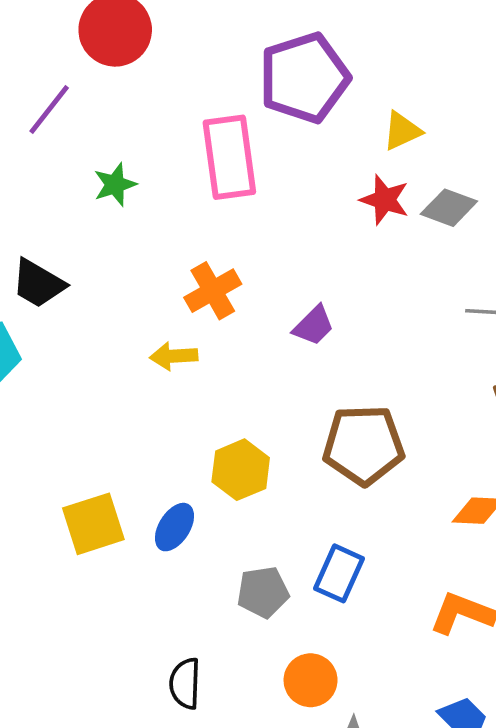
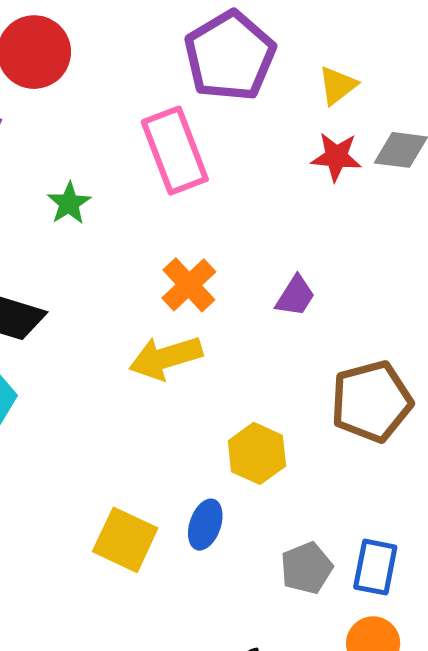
yellow arrow: (174, 356) -> (166, 358), size x1.5
yellow square: (93, 524) -> (125, 540), turned -34
blue rectangle: (339, 573) -> (375, 567), moved

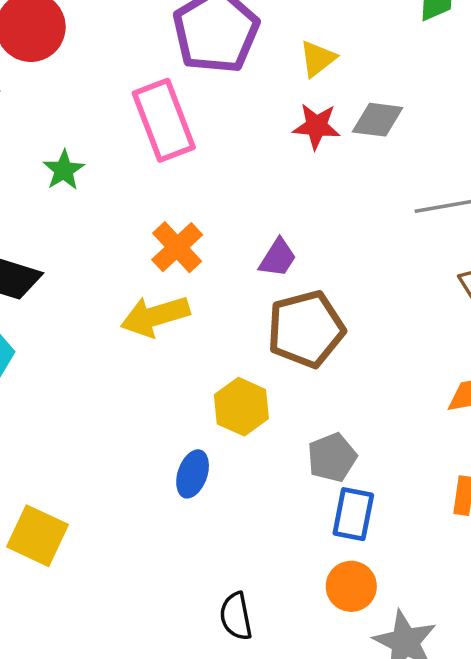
brown pentagon: (371, 401) -> (306, 329), moved
yellow square: (125, 540) -> (38, 536), moved
gray pentagon: (307, 568) -> (332, 457), moved

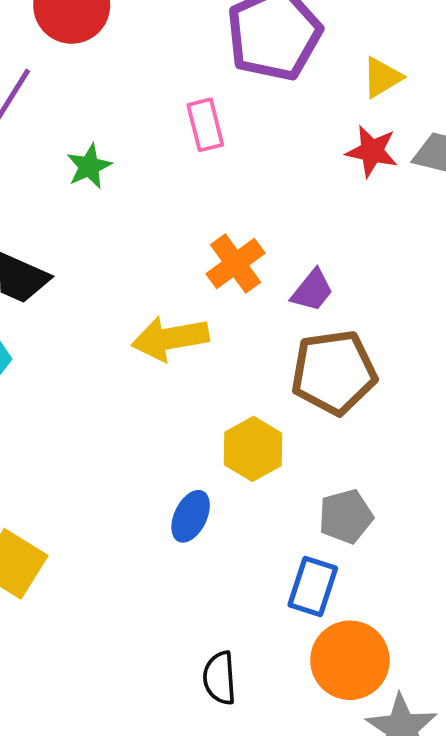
pink rectangle: (164, 120) -> (205, 125), size x0.6
orange cross: (177, 247) -> (235, 264), moved
blue rectangle: (353, 514) -> (313, 587), moved
orange circle: (351, 586) -> (350, 660), size x1.4

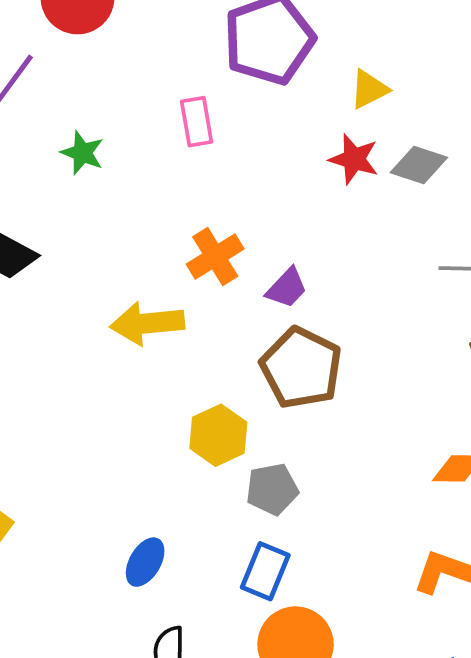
green star: (89, 166) -> (82, 153), turned -30
brown pentagon: (334, 372) -> (301, 368), turned 30
blue ellipse: (191, 516) -> (145, 562), moved
gray pentagon: (346, 516) -> (272, 489), moved

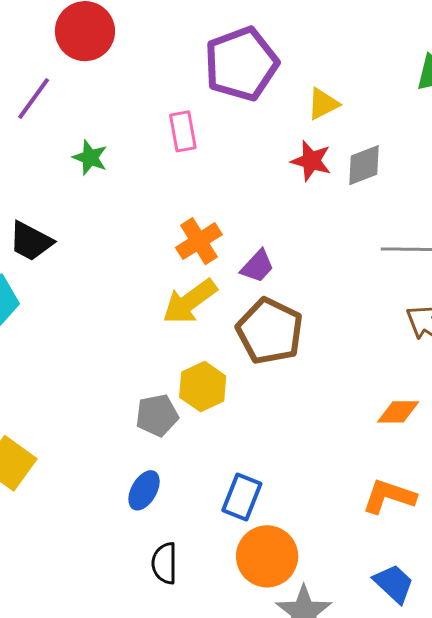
gray diamond: (419, 165) -> (364, 165), turned -39
yellow arrow: (147, 323) -> (190, 301), moved, turned -30
gray pentagon: (272, 489) -> (157, 415), moved

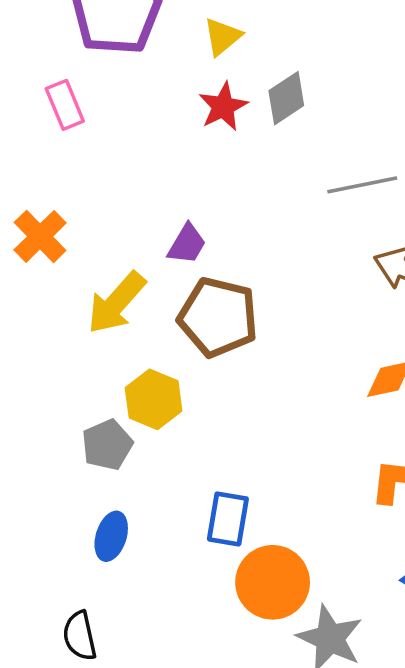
red star: (311, 161) -> (223, 107), turned -30
orange cross: (199, 241) -> (40, 236), moved
black semicircle: (165, 563) -> (80, 636), moved

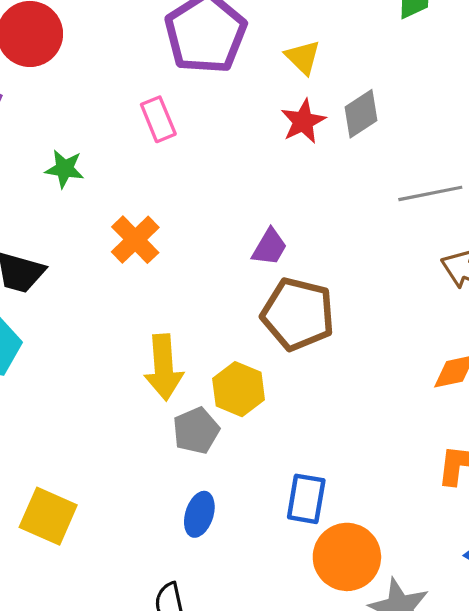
yellow triangle: (222, 37) -> (303, 57), turned -36
yellow arrow: (116, 303) -> (164, 367), moved, turned -46

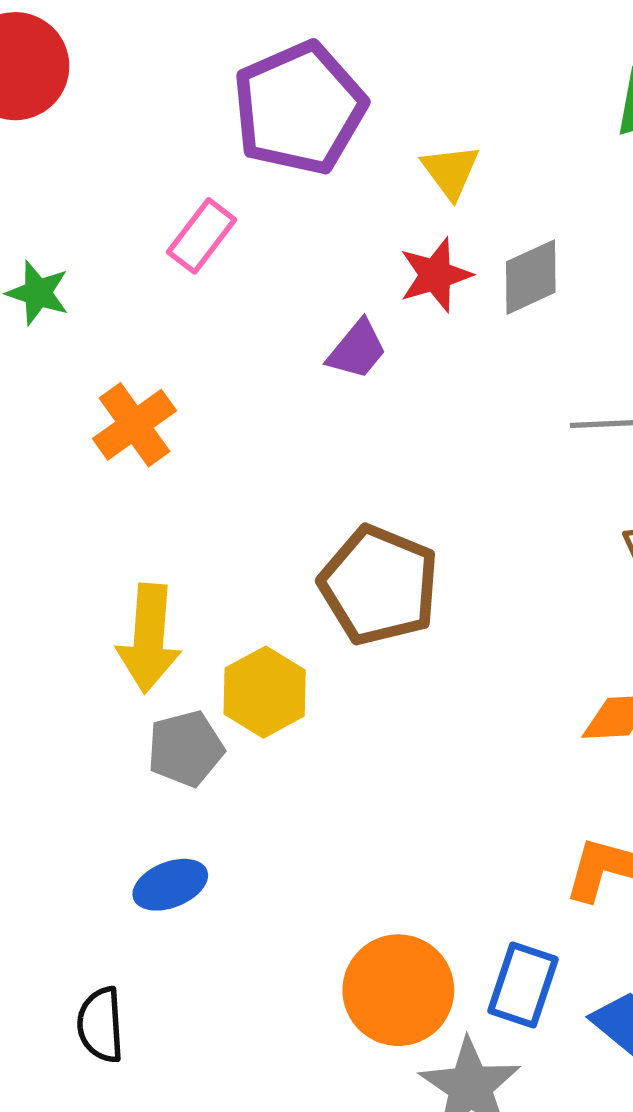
pink rectangle: (158, 119) -> (202, 236), turned 51
purple trapezoid: (270, 247) -> (357, 350), moved
blue rectangle: (306, 499) -> (523, 985), moved
blue ellipse: (199, 514) -> (170, 885), turned 42

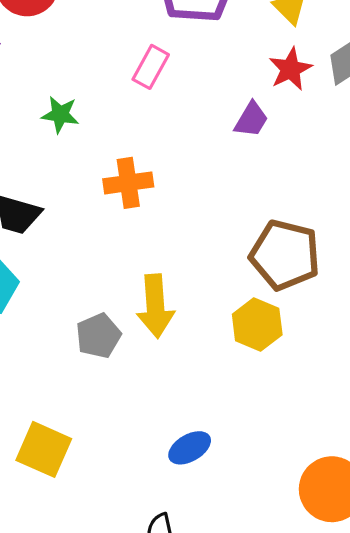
orange cross: (134, 425) -> (128, 183), turned 36
yellow hexagon: (265, 692) -> (257, 325), moved
gray pentagon: (186, 749) -> (98, 336), moved

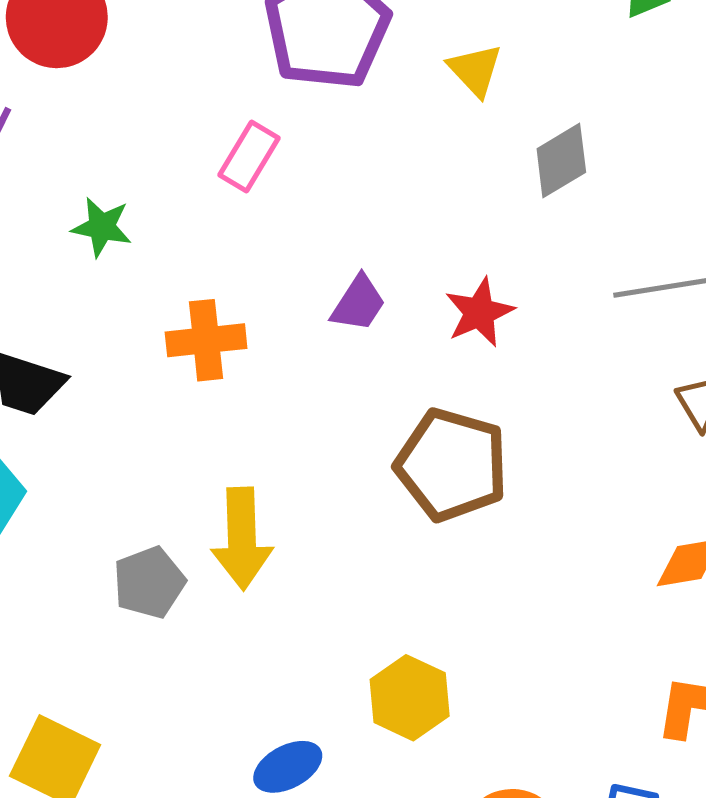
red star: (290, 69) -> (479, 312), moved
purple trapezoid: (251, 119) -> (358, 303), moved
yellow hexagon: (257, 325) -> (410, 698), moved

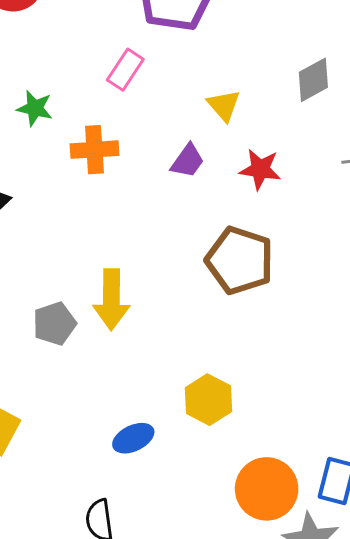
yellow triangle: (475, 70) -> (224, 105), moved
red star: (479, 312) -> (260, 169), turned 30
orange cross: (206, 340) -> (94, 150), moved

